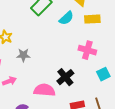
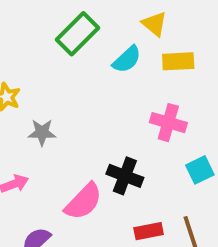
black cross: (65, 77) -> (125, 176), turned -30
pink semicircle: (44, 90) -> (83, 202), turned 130

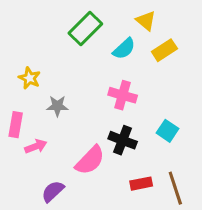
yellow rectangle: (178, 61) -> (164, 50), turned -30
pink cross: (168, 123) -> (123, 95), moved
cyan square: (200, 170) -> (168, 131), moved, turned -30

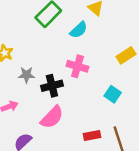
yellow rectangle: (164, 50) -> (126, 55), moved
black cross: (123, 140) -> (52, 86), moved, turned -35

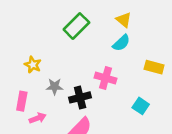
cyan semicircle: (79, 30) -> (121, 43), moved
yellow rectangle: (126, 55) -> (154, 67), turned 48

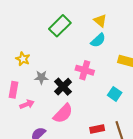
black cross: (80, 97) -> (63, 87), turned -30

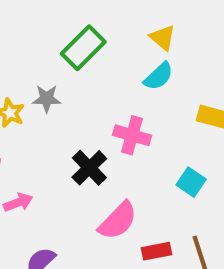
gray star: (41, 77) -> (47, 99), moved
pink semicircle: (63, 114) -> (118, 221), moved

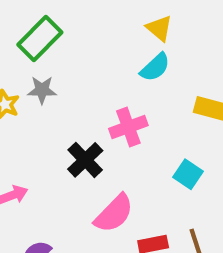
green rectangle: (83, 48) -> (40, 38), moved
pink cross: (132, 135) -> (128, 127), turned -36

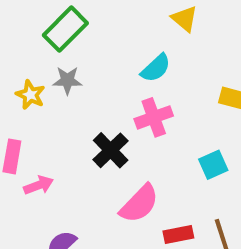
cyan semicircle: (155, 67) -> (156, 68), moved
cyan square: (188, 174) -> (213, 165), turned 32

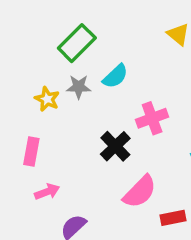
cyan semicircle: (156, 68) -> (115, 76), moved
pink arrow: (39, 185) -> (47, 192), moved

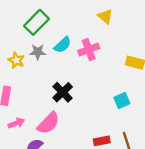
pink cross: (152, 118) -> (89, 50), moved
pink semicircle: (140, 192) -> (48, 123), moved

